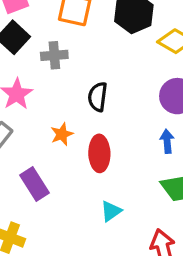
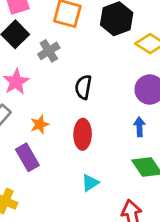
gray cross: (54, 55) -> (49, 51), turned -30
orange star: (62, 134) -> (40, 125), moved

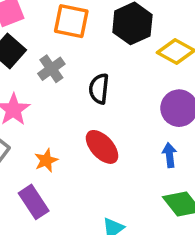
black semicircle: (83, 87) -> (99, 89), moved
red ellipse: (83, 134) -> (102, 147), moved, turned -40

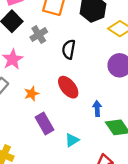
blue arrow: (170, 155) -> (97, 109), moved
purple rectangle: (34, 202) -> (45, 124), moved

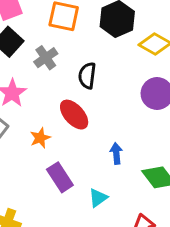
red ellipse: (68, 87) -> (74, 115), moved
blue arrow: (97, 109) -> (116, 153), moved

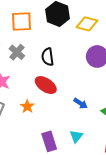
blue arrow: (116, 153) -> (81, 103), turned 144
purple rectangle: (60, 177) -> (49, 141), moved, turned 30

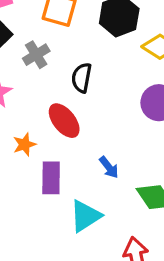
cyan triangle: (76, 136) -> (85, 216), size x1.5
purple rectangle: (49, 141) -> (51, 178), moved

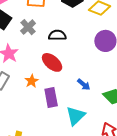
black semicircle: (82, 78) -> (57, 35), turned 90

